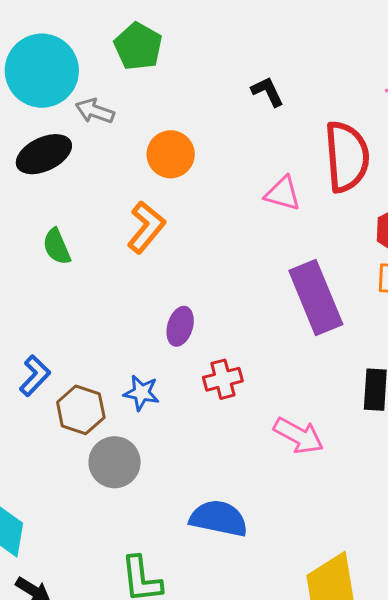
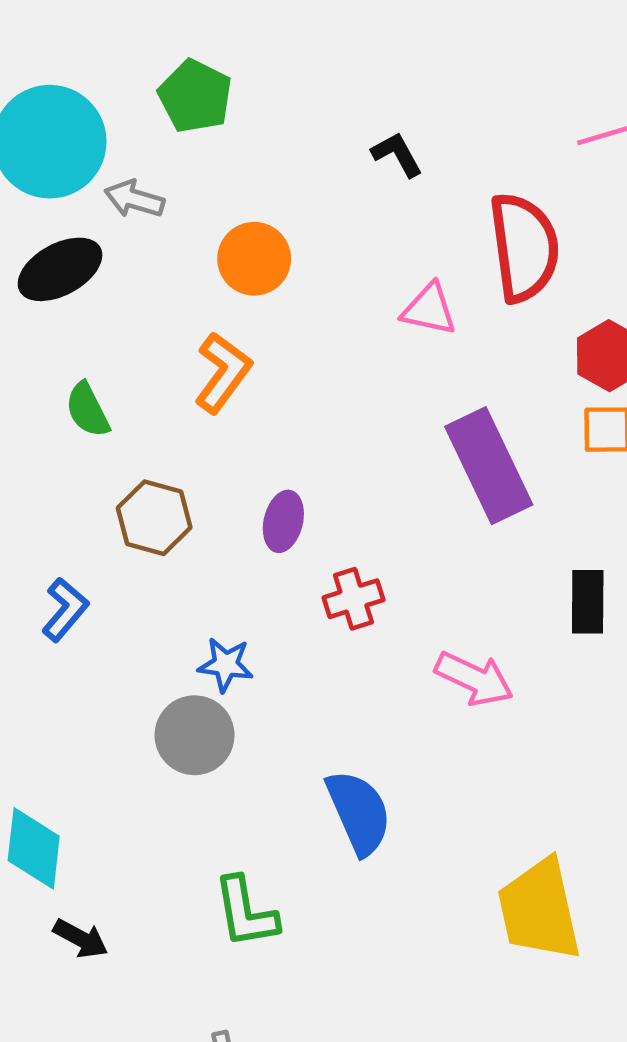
blue star: (141, 393) -> (226, 665), moved
brown hexagon: (81, 410) -> (154, 518), moved
blue semicircle: (219, 518) -> (359, 812), turned 58

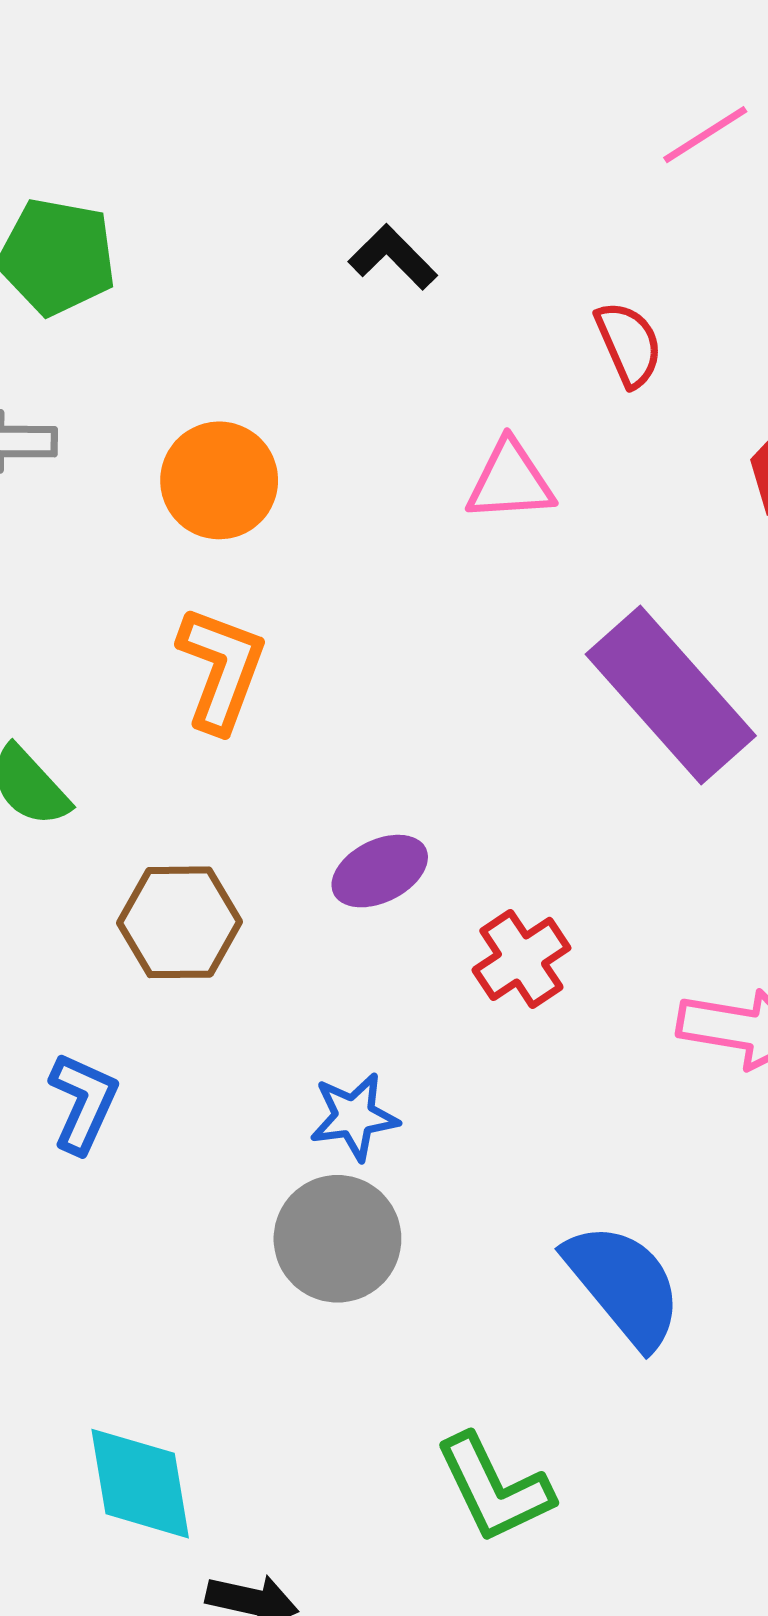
red semicircle: (524, 247) -> (629, 344), size x0.5
purple ellipse: (283, 521) -> (380, 871), turned 66

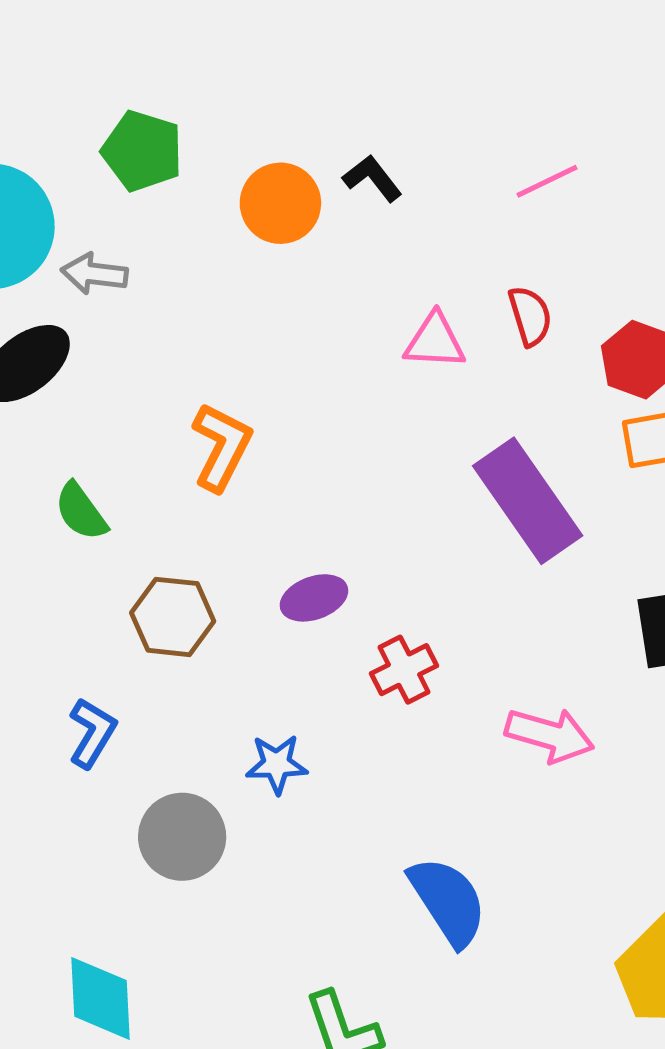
pink line: (705, 135) -> (547, 181), moved
red semicircle: (629, 344) -> (530, 316), moved
orange circle: (219, 480) -> (280, 203), moved
gray circle: (337, 1239) -> (182, 837), moved

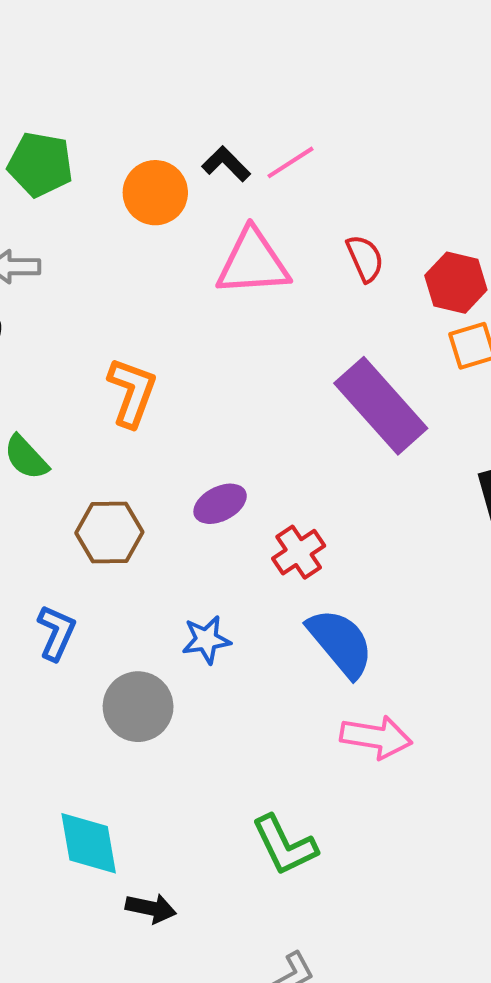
pink line: (547, 181) -> (291, 162), moved
pink triangle: (435, 341) -> (253, 263), moved, size x1.5
pink arrow: (550, 735) -> (376, 737), moved
blue semicircle: (448, 901) -> (340, 643), moved

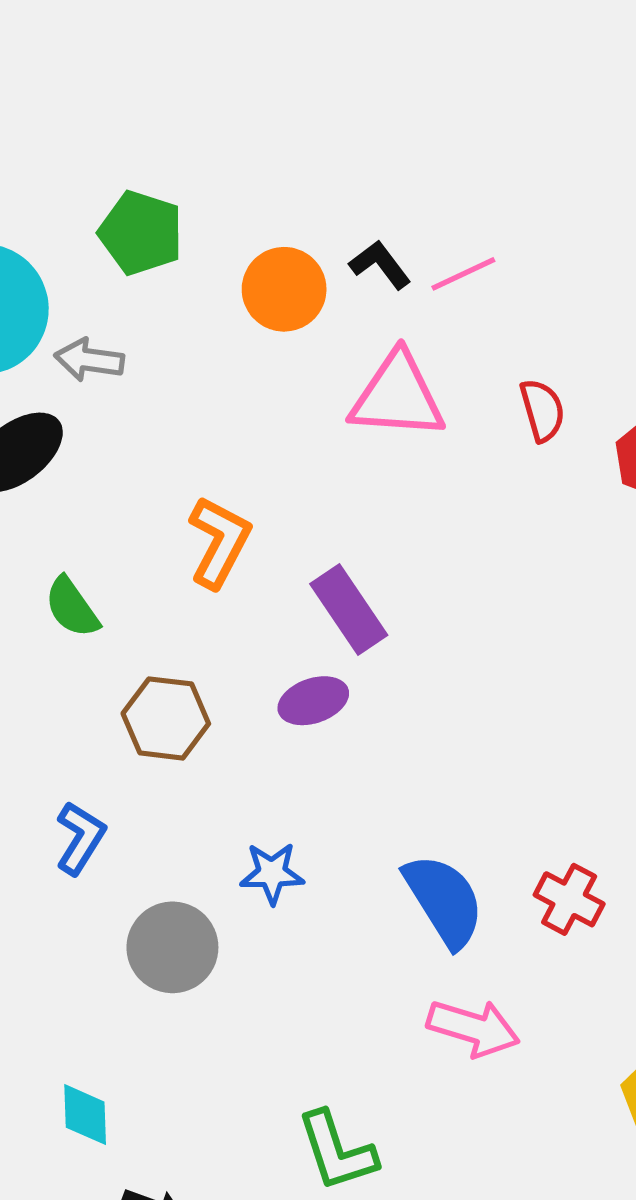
purple rectangle: (381, 406) -> (349, 610), moved, size x0.7
red cross: (299, 552) -> (569, 899), moved, turned -36
cyan diamond: (89, 843) -> (85, 1115), size x0.7

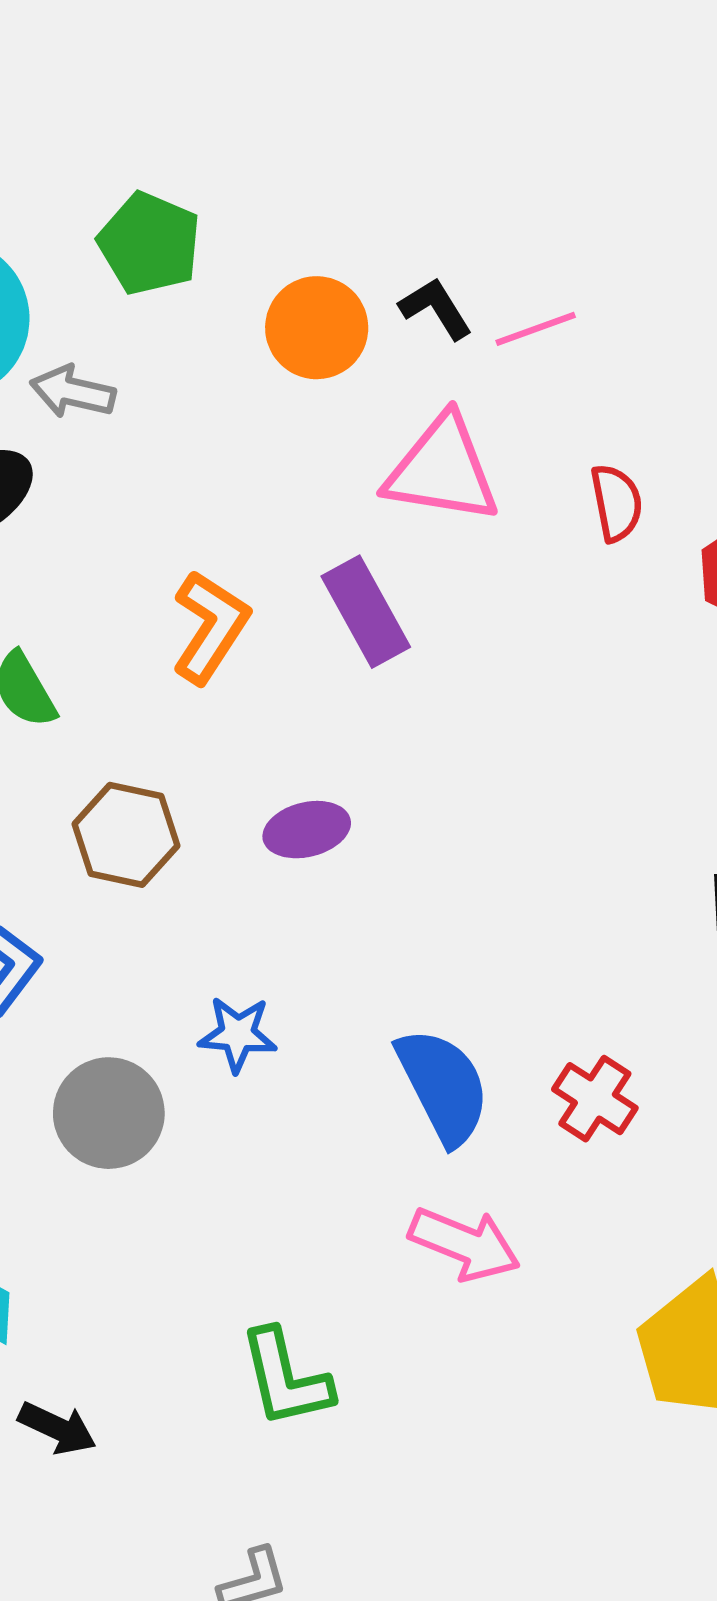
purple rectangle: (349, 610) -> (366, 612), moved

